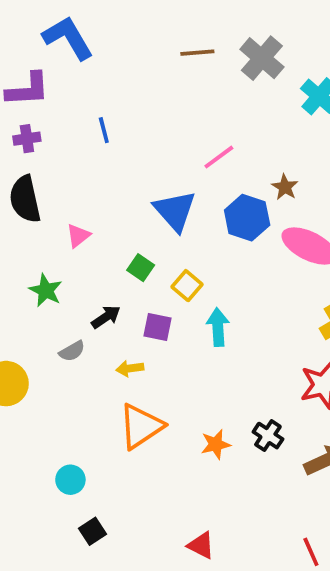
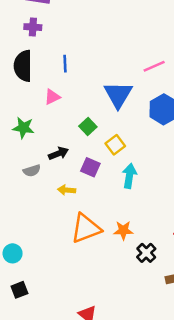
blue line: (104, 130) -> (65, 64), moved
green star: (46, 290) -> (23, 128), turned -30
orange triangle: (141, 426) -> (86, 228), moved
orange star: (216, 444) -> (123, 230), moved

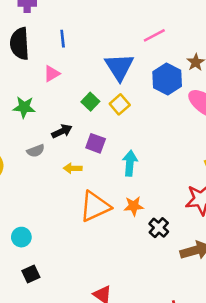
yellow square: (115, 145) -> (120, 104), moved
cyan arrow: (129, 176) -> (130, 163), moved

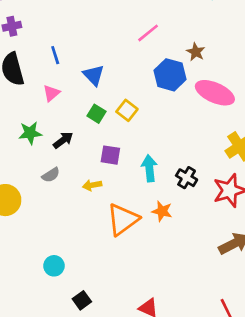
blue triangle: (119, 67) -> (94, 75), moved, size x0.7
black arrow: (62, 131) -> (63, 140), moved
orange star: (134, 206) -> (162, 211), turned 30
black cross: (159, 228) -> (187, 178), moved
black square: (31, 274) -> (82, 300), moved

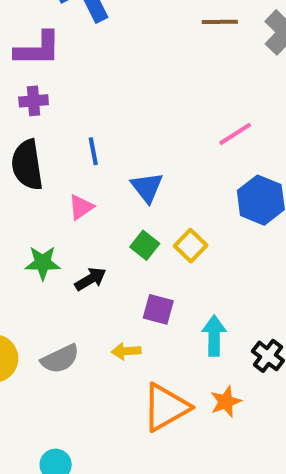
gray semicircle: (51, 175) -> (60, 359), moved, size x1.4
orange star: (162, 211) -> (226, 402), turned 30

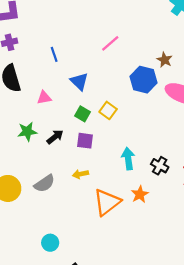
pink line: (235, 134) -> (110, 43), moved
blue line: (93, 151) -> (54, 54), moved
pink triangle: (81, 207) -> (44, 98), turned 32
purple square: (158, 309) -> (85, 141), moved

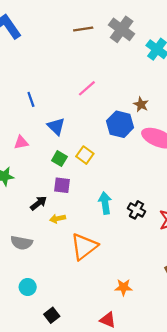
black arrow: (55, 137) -> (39, 203), moved
gray semicircle: (44, 184) -> (22, 243), moved, turned 45
orange star: (140, 194) -> (124, 287), moved, turned 30

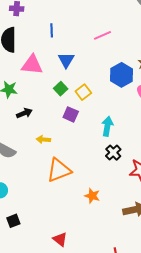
pink triangle: (21, 142) -> (32, 65), size x1.6
purple square: (62, 185) -> (71, 114), moved
black arrow: (39, 203) -> (24, 113), moved
cyan arrow: (105, 203) -> (107, 126), moved
orange star: (124, 287) -> (92, 196), moved

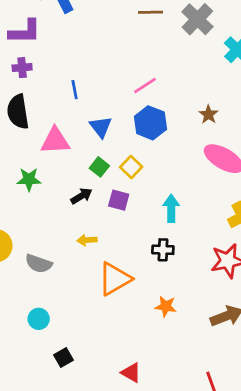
blue hexagon: (122, 75) -> (150, 123), moved
black arrow: (24, 113) -> (81, 196), moved
black cross: (113, 153) -> (163, 250), moved, turned -35

